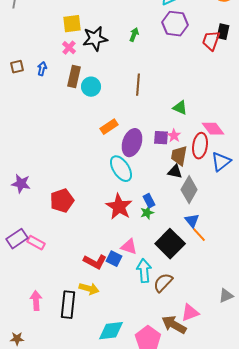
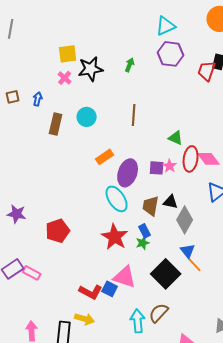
brown rectangle: (74, 77) -> (56, 124), moved
red ellipse: (200, 146) -> (191, 159), moved
brown trapezoid: (179, 156) -> (151, 206), moved
pink triangle: (129, 247) -> (125, 277), size x1.4
cyan arrow: (144, 271) -> (138, 321), moved

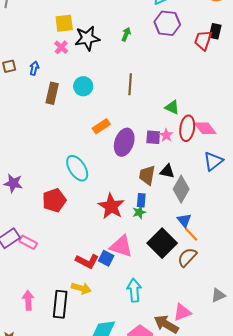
cyan ellipse: (117, 199) -> (77, 168), moved
blue rectangle: (145, 231) -> (141, 200), turned 32
brown semicircle: (159, 313) -> (187, 257), moved

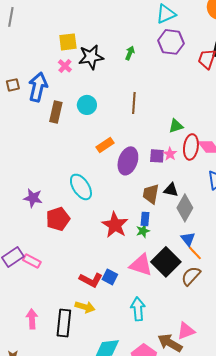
blue arrow: (34, 68) -> (38, 87), size x2.0
green triangle: (172, 107) -> (176, 126), turned -42
purple star: (13, 183) -> (33, 198), moved
pink triangle: (121, 246) -> (141, 265), moved

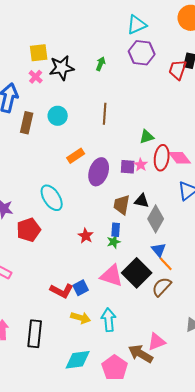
red star: (115, 225) -> (86, 236), size x0.6
blue square: (110, 277) -> (81, 288), turned 35
yellow arrow: (85, 307) -> (81, 318), moved

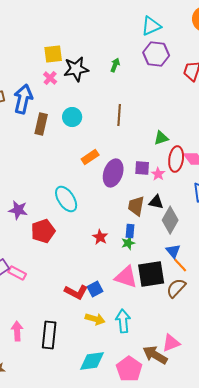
pink star: (141, 165) -> (158, 174), moved
black square: (137, 273) -> (151, 274), turned 36

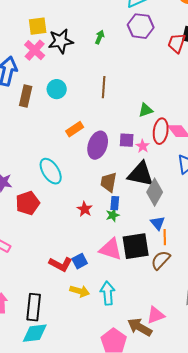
pink cross: (50, 78) -> (35, 50), size x1.5
black triangle: (156, 202) -> (141, 174), size x1.8
brown trapezoid: (136, 206) -> (109, 182), moved
orange line: (180, 265) -> (165, 237), turned 42
cyan diamond: (92, 361) -> (35, 333), moved

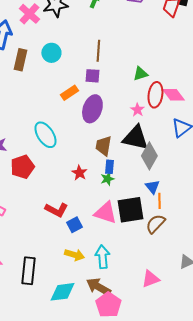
purple square: (127, 140) -> (92, 76), moved
red L-shape: (61, 264) -> (56, 210), moved
brown arrow: (140, 327) -> (98, 287), moved
cyan diamond: (35, 333) -> (62, 292), moved

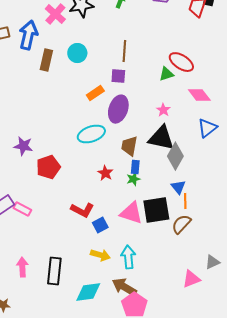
red ellipse: (155, 95) -> (181, 62), moved, turned -65
cyan ellipse: (45, 135) -> (91, 134), moved, turned -76
pink triangle: (150, 279) -> (191, 279), moved

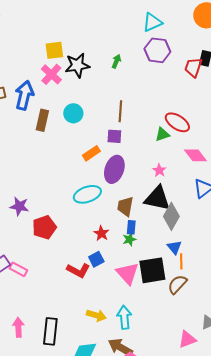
pink triangle: (131, 213) -> (127, 273), turned 30
blue square: (100, 225) -> (96, 259), moved

